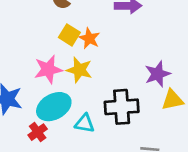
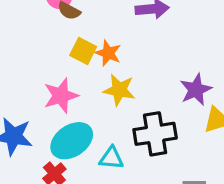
yellow star: (79, 70) -> (119, 90), moved

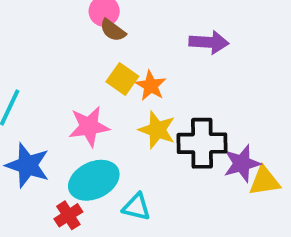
purple star: (196, 90) -> (242, 164), moved
black cross: (155, 134) -> (202, 143), moved

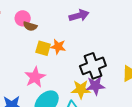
yellow star: (157, 130) -> (81, 89), moved
purple star: (242, 164) -> (95, 86), moved, turned 30

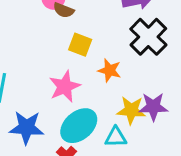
orange star: (58, 47) -> (110, 70), moved
black cross: (93, 66) -> (148, 37), moved, turned -30

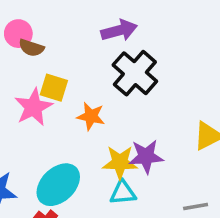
pink star: (65, 87) -> (33, 107), moved
cyan triangle: (116, 137) -> (123, 193), moved

